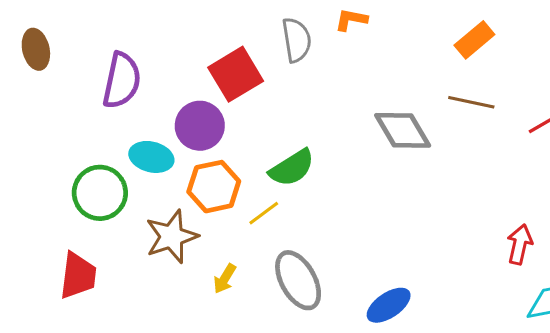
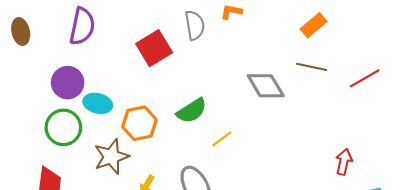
purple semicircle: (122, 80) -> (82, 26), moved
purple circle: (200, 126) -> (68, 83), moved
yellow line: (264, 213) -> (222, 139), moved

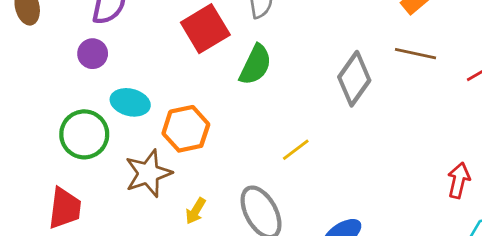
purple circle: (68, 83) -> (93, 54), moved, size x0.7
gray diamond: (266, 86) -> (354, 79), turned 66
green semicircle: (192, 111) -> (255, 65), moved, turned -32

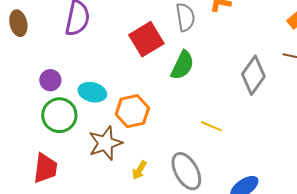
purple circle: (93, 54) -> (50, 80), moved
yellow line: (296, 150) -> (211, 126), turned 60

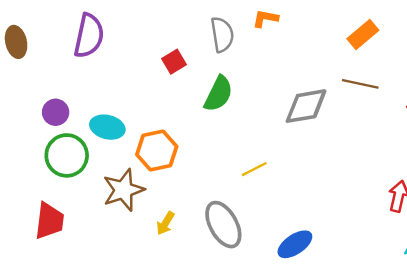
red square: (146, 39) -> (174, 62), size x0.6
gray diamond: (253, 75) -> (306, 106), turned 45
yellow line: (211, 126) -> (254, 169), turned -50

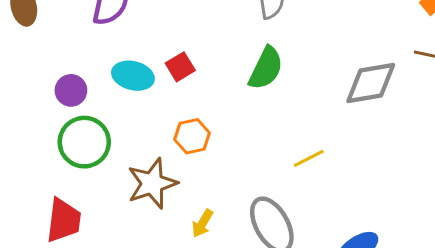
red square: (174, 62) -> (180, 67), moved
cyan ellipse: (107, 127) -> (133, 76), moved
orange hexagon: (157, 151) -> (192, 136), size x0.7

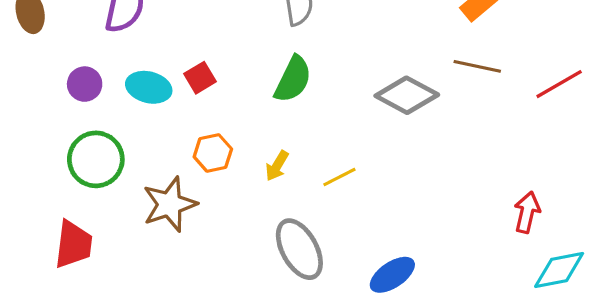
gray diamond: (371, 83) -> (407, 95), turned 38
purple circle: (71, 90) -> (85, 84), moved
yellow arrow: (202, 223) -> (277, 166), moved

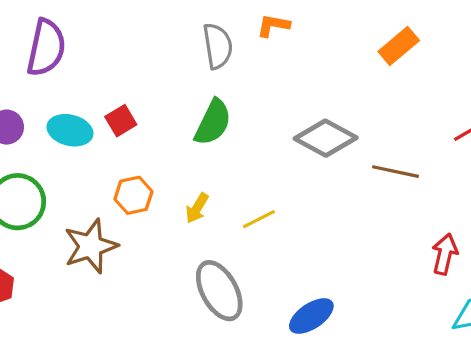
brown line: (477, 66) -> (396, 172), moved

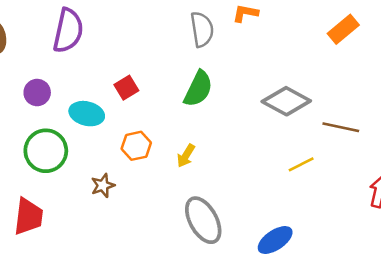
cyan ellipse: (70, 130) -> (87, 114), moved
yellow line: (259, 219) -> (301, 164), moved
brown star: (91, 246) -> (103, 185), size x0.6

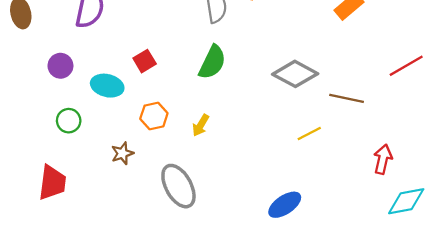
green circle: (46, 151) -> (69, 121), size x0.6
gray ellipse: (203, 220) -> (178, 186), moved

